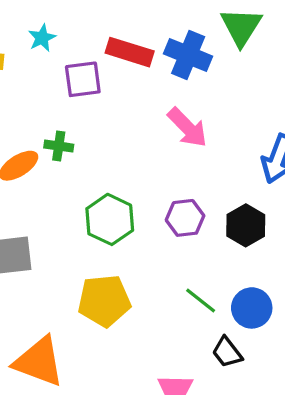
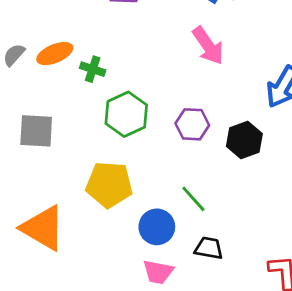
green cross: (59, 146) -> (93, 69), moved
blue circle: (252, 308) -> (157, 227), moved
black trapezoid: (227, 352) -> (209, 248), turned 128

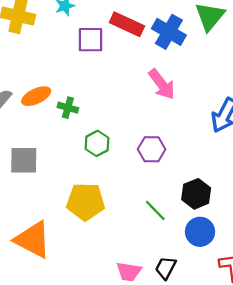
green hexagon: (126, 114) -> (97, 143), size x0.7
black hexagon: (244, 140) -> (196, 194), moved
blue circle: (157, 227) -> (200, 232), moved
black trapezoid: (209, 248) -> (166, 268), moved, turned -70

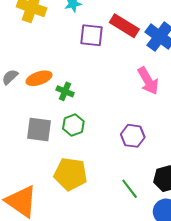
green hexagon: (97, 143) -> (73, 125), moved
gray square: (24, 160) -> (39, 129), moved

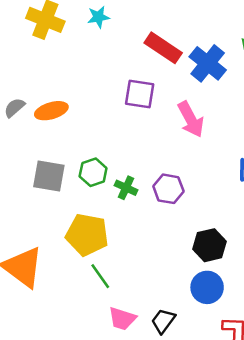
purple square: (92, 35) -> (140, 94), moved
green cross: (65, 91) -> (126, 188), moved
green line: (130, 189) -> (100, 276), moved

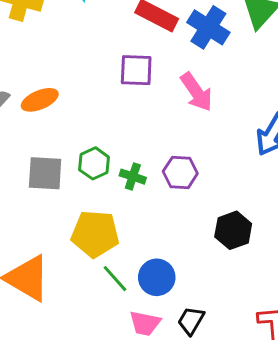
blue circle: (207, 287) -> (157, 277), moved

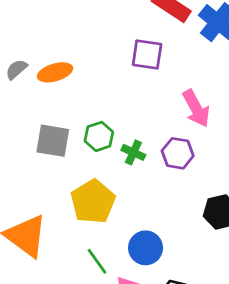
pink arrow: (197, 92) -> (196, 108), moved
yellow pentagon: (95, 234) -> (93, 202), turned 30
green line: (115, 279) -> (97, 261), moved

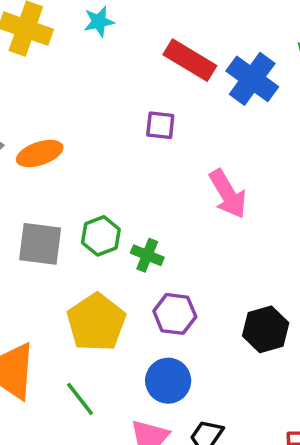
purple square: (147, 54) -> (160, 125), size x0.7
purple hexagon: (178, 153) -> (175, 314), moved
green line: (97, 261) -> (80, 399), moved

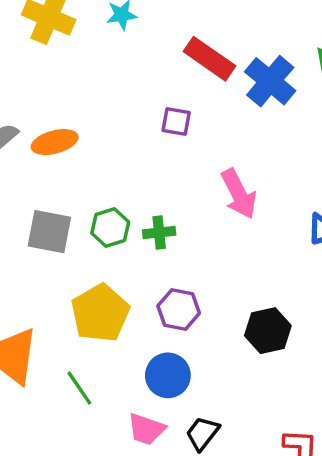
green cross: (147, 255) -> (159, 232), moved, turned -32

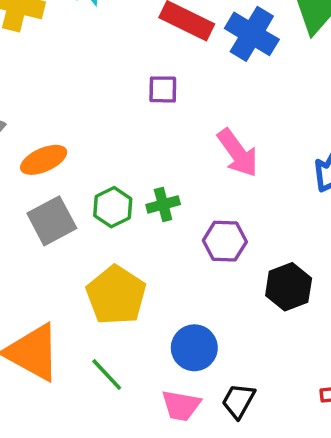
orange ellipse: (55, 142) -> (44, 160), moved
gray square: (49, 232) -> (52, 221), turned -30
purple hexagon: (179, 310) -> (225, 241), moved

